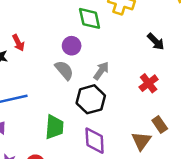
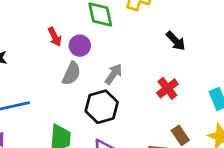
red arrow: (18, 43) -> (55, 37), moved
gray semicircle: (64, 70) -> (71, 73), turned 65

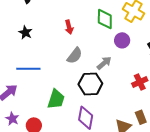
purple circle: (80, 46) -> (122, 40), moved

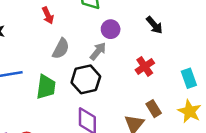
purple circle: (122, 40) -> (111, 29), moved
green trapezoid: (56, 99) -> (46, 87), moved

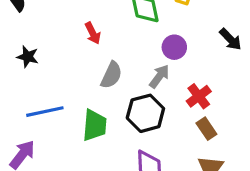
red cross: (145, 66) -> (199, 96), moved
brown rectangle: (154, 109) -> (206, 129), moved

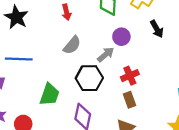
black arrow: (230, 39) -> (157, 29), moved
black star: (28, 57) -> (16, 17), size x1.5
green trapezoid: (95, 125) -> (49, 95), moved

